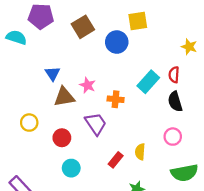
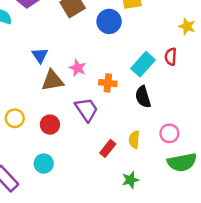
black semicircle: (175, 102) -> (143, 97), moved
yellow circle: (29, 123) -> (15, 118), moved
pink circle: (173, 137) -> (169, 133), moved
cyan circle: (71, 168) -> (44, 164), moved

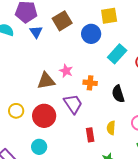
blue triangle: (40, 55) -> (36, 32), moved
cyan rectangle: (143, 64) -> (117, 54), moved
red circle: (50, 125) -> (44, 116), size x1.5
red rectangle: (108, 148) -> (90, 135), turned -48

